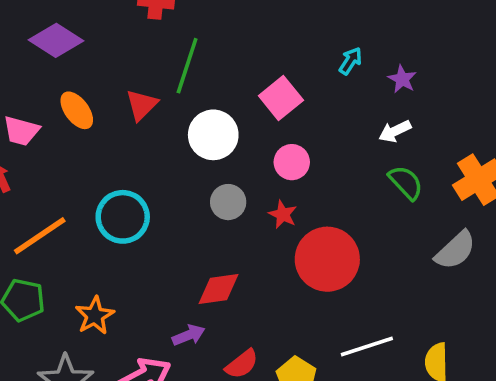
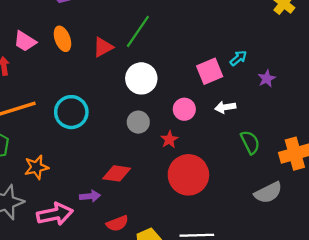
pink square: (281, 98) -> (210, 71), moved
white arrow: (395, 131) -> (225, 107), moved

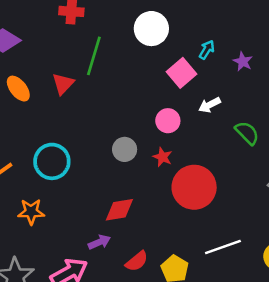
white circle: (141, 78) -> (151, 29), moved
orange star: (36, 167) -> (31, 212), moved, turned 30

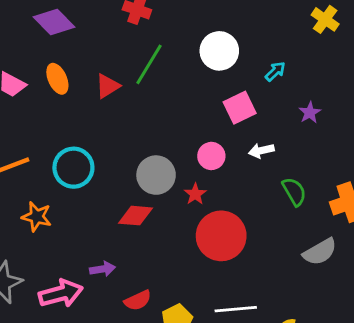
cyan arrow: (207, 50) -> (275, 71), moved
gray circle: (125, 149) -> (156, 175), size x1.4
red diamond: (119, 210) -> (135, 216), moved

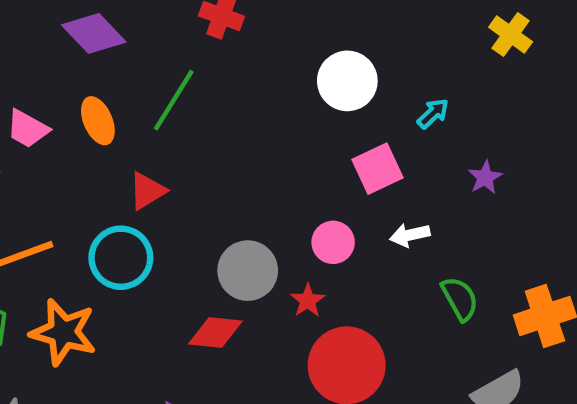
green line: (149, 64) -> (174, 100), moved
red triangle: (108, 86) -> (147, 191), moved
orange star: (37, 217) -> (63, 332), size x1.4

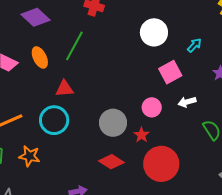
red triangle: (147, 191) -> (64, 89), turned 30
orange star: (63, 332) -> (29, 156), size x0.7
red diamond: (215, 332) -> (111, 162), moved, turned 30

